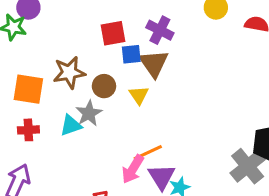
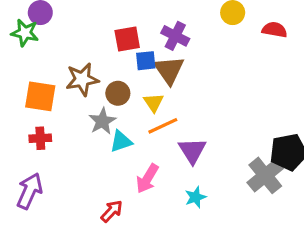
cyan triangle: (71, 125) -> (121, 141), moved
orange line: (148, 153) -> (163, 126), moved
purple triangle: (161, 177) -> (192, 151), moved

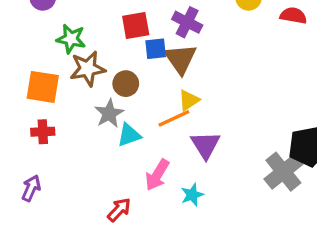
green star: (25, 33) -> (71, 39), moved
yellow triangle: (154, 103) -> (189, 100), moved, turned 30
purple arrow: (29, 191) -> (31, 188), size x0.7
cyan star: (195, 197) -> (192, 195), moved

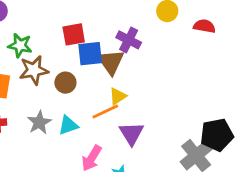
purple cross: (187, 22) -> (129, 40), moved
blue square: (156, 49) -> (90, 54), size x1.4
gray star: (109, 113) -> (39, 122), moved

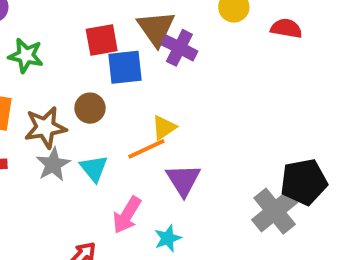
brown triangle: (111, 62) -> (156, 28), moved
brown star: (34, 70) -> (45, 127), moved
cyan triangle: (68, 125) -> (94, 168), turned -50

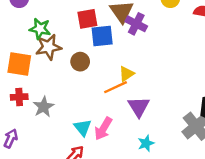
brown star: (45, 127) -> (48, 47), moved
gray star: (53, 164) -> (44, 107), moved
cyan triangle: (94, 168) -> (83, 127), moved
cyan star: (168, 238) -> (146, 143), moved

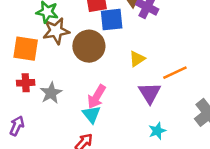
brown circle: (80, 62) -> (89, 46), size x1.6
orange line: (115, 87) -> (175, 73), moved
pink arrow: (103, 129) -> (96, 97), moved

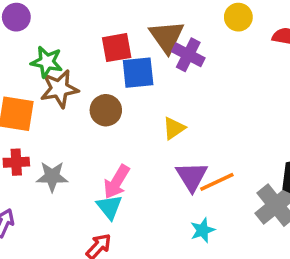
brown circle: (89, 46) -> (106, 110), size x0.7
orange line: (175, 73) -> (217, 182), moved
gray star: (51, 93) -> (52, 176), turned 30

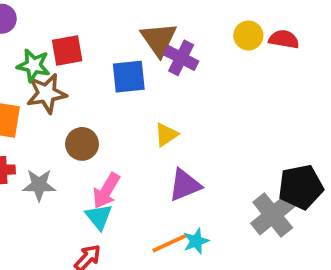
yellow circle: (238, 17) -> (248, 36), moved
red square: (117, 48) -> (67, 50), moved
brown circle: (106, 110) -> (82, 144), moved
purple triangle: (192, 176) -> (185, 185), turned 40
orange line: (217, 182) -> (170, 243), moved

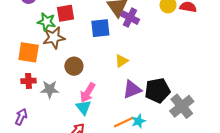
black pentagon: (301, 187) -> (157, 90), moved

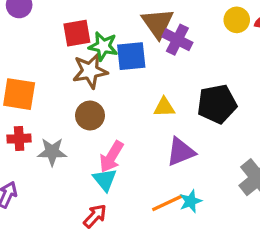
green star: (46, 22) -> (103, 46), moved
brown star: (54, 38) -> (90, 71), moved
yellow triangle: (122, 61) -> (164, 107), turned 32
black pentagon: (157, 90) -> (217, 104), moved

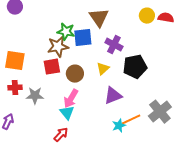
red square: (77, 33) -> (52, 67), moved
purple cross: (177, 40) -> (114, 45), moved
yellow triangle: (164, 107) -> (103, 69), turned -40
brown circle: (90, 115) -> (75, 74), moved
orange line: (167, 203) -> (131, 120), moved

